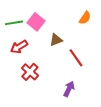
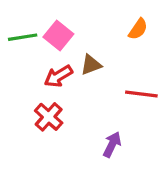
red arrow: (19, 47) -> (58, 76), moved
red line: (76, 58) -> (141, 94), moved, turned -48

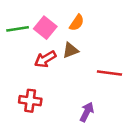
orange semicircle: (138, 29) -> (77, 23), moved
red cross: (49, 117) -> (30, 101), moved, turned -35

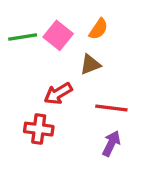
red arrow: (45, 59) -> (58, 94), moved
red line: (109, 73) -> (111, 108), moved

